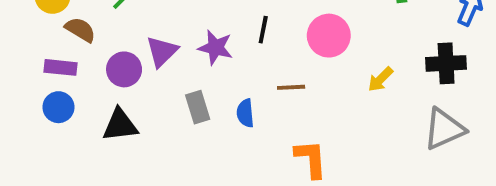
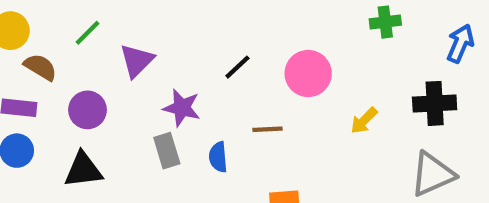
black line: (263, 30) -> (237, 67), turned 36
purple star: (215, 48) -> (182, 108), moved
purple triangle: (162, 51) -> (137, 61), moved

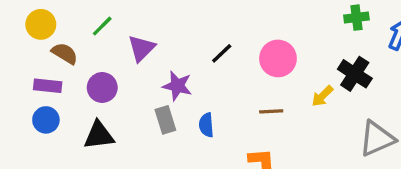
green cross: (385, 22) -> (356, 18), moved
black cross: (435, 103) -> (355, 74), moved, turned 36
brown line: (267, 129) -> (271, 111), moved

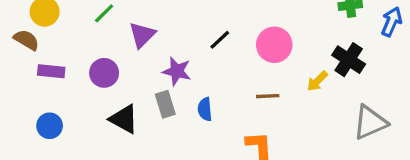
brown semicircle: (65, 53) -> (26, 40), moved
blue circle: (46, 120) -> (50, 126), moved
black triangle: (99, 135) -> (124, 119), moved, turned 36

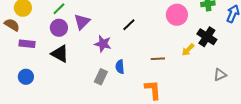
pink circle: (274, 45) -> (177, 15), moved
purple circle: (104, 73) -> (59, 28), moved
gray rectangle: (165, 104) -> (101, 77), moved, turned 42
black triangle: (124, 119) -> (60, 54), moved
gray triangle: (370, 122) -> (220, 75), size x0.6

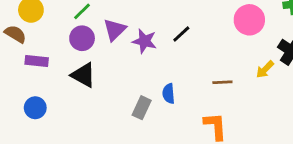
purple star: (103, 44) -> (144, 41), moved

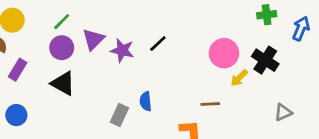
pink circle: (249, 20) -> (224, 53), moved
purple rectangle: (37, 61) -> (18, 70), turned -65
brown line: (222, 82) -> (210, 104), moved

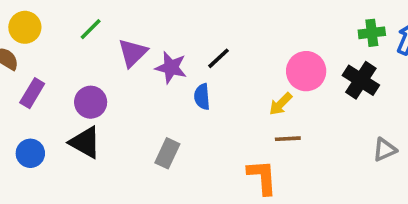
green cross: (267, 15) -> (372, 33), moved
purple circle: (62, 48) -> (91, 102), moved
yellow arrow: (239, 78) -> (281, 104), moved
black triangle: (63, 83) -> (85, 142), moved
blue semicircle: (146, 101) -> (202, 97), moved

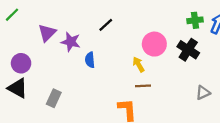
green line: (91, 29) -> (12, 15), moved
black line: (218, 58) -> (106, 25), moved
yellow arrow: (281, 104) -> (139, 64), turned 105
gray rectangle: (167, 153) -> (54, 98), moved

